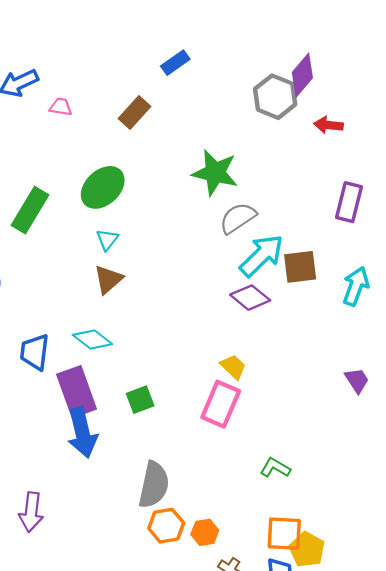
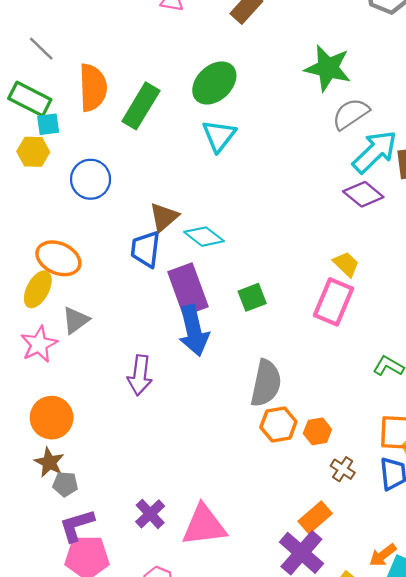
cyan triangle: (107, 240) -> (219, 136), size x1.5
brown triangle: (108, 279) -> (164, 217), moved
purple arrow: (31, 512) -> (140, 375), moved

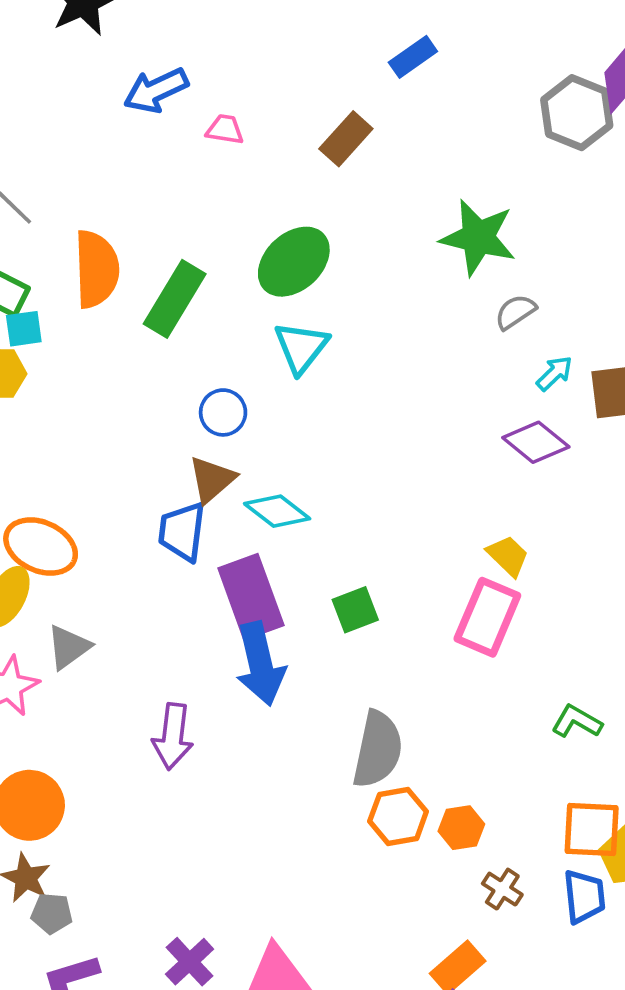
gray semicircle: (351, 114) -> (515, 312), size x0.7
cyan arrow: (375, 152) -> (554, 373), size x0.5
blue circle: (91, 179) -> (223, 412), moved, size x0.7

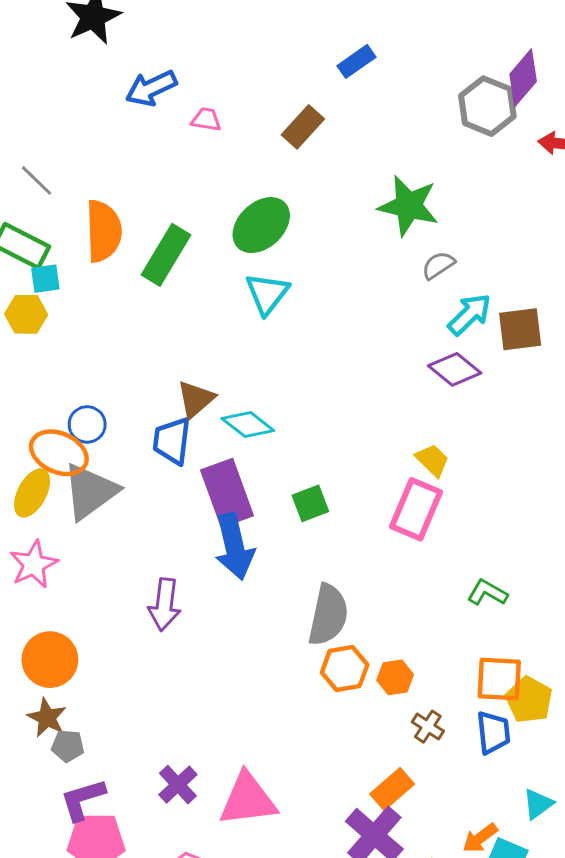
cyan arrow: (554, 373) -> (470, 314), size x1.5
blue circle: (223, 412) -> (87, 424), moved
gray triangle: (69, 647) -> (90, 491), moved, size x1.6

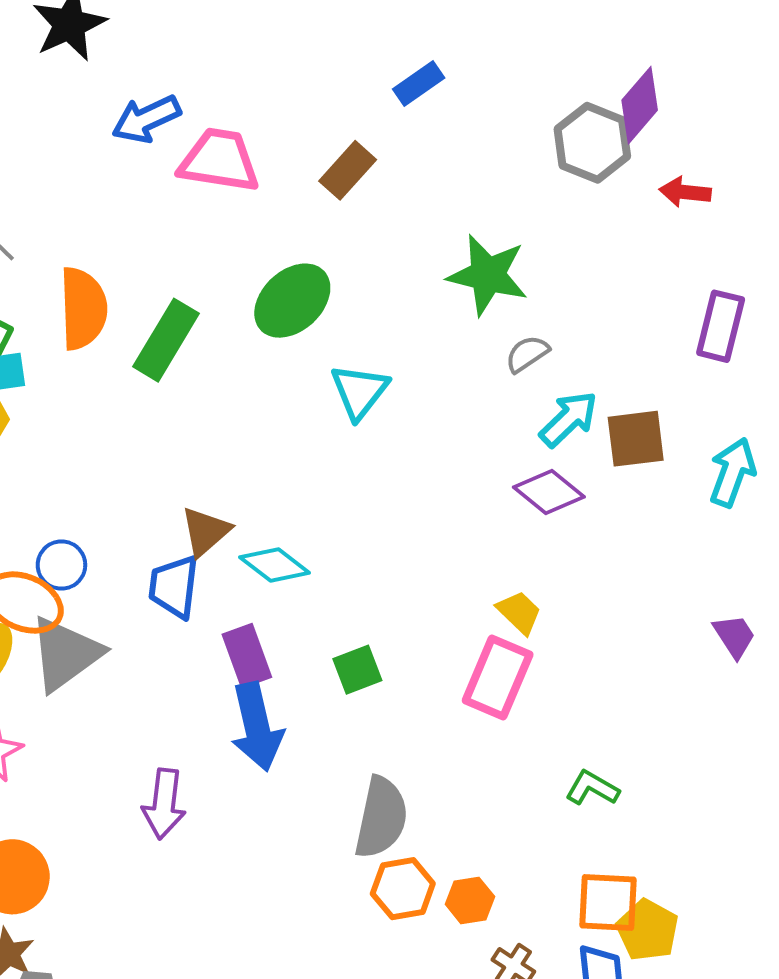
pink trapezoid: (206, 119) -> (219, 160), size x2.0
cyan triangle: (267, 294) -> (359, 391), moved
purple rectangle: (227, 493) -> (247, 656), size x0.7

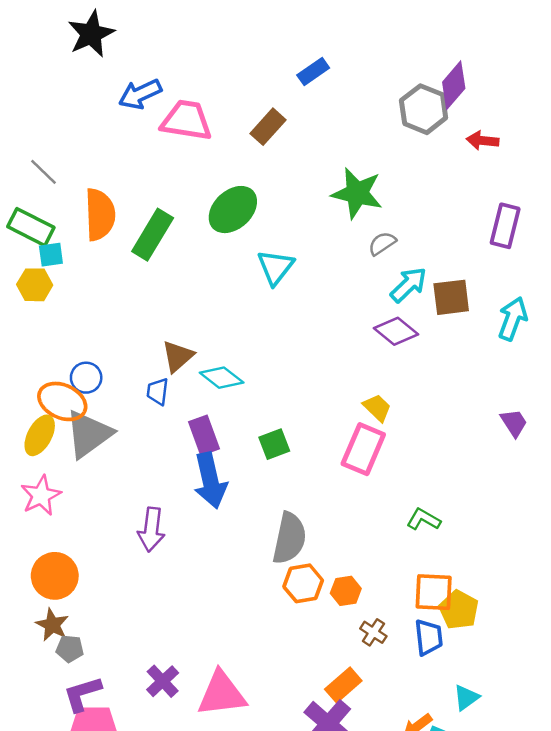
blue trapezoid: (174, 587) -> (158, 391), size x0.7

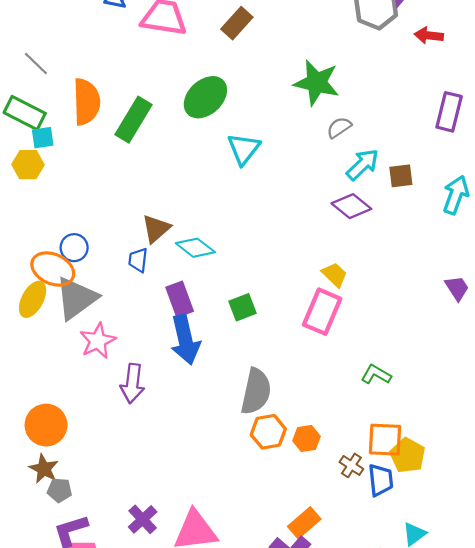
brown square: (451, 297) -> (401, 176), size x0.7
pink star: (41, 496) -> (98, 341), moved
brown cross: (373, 632) -> (351, 465), moved

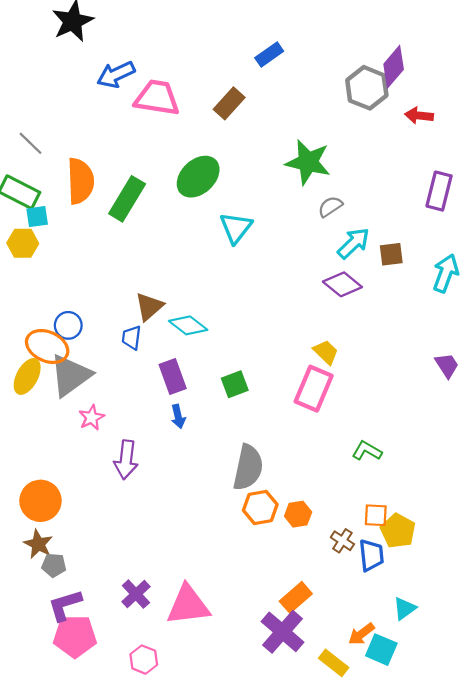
blue arrow: (185, 340) -> (178, 416), size x0.5
pink star: (98, 341) -> (92, 418), size x0.7
orange square: (385, 440) -> (376, 515), size x0.7

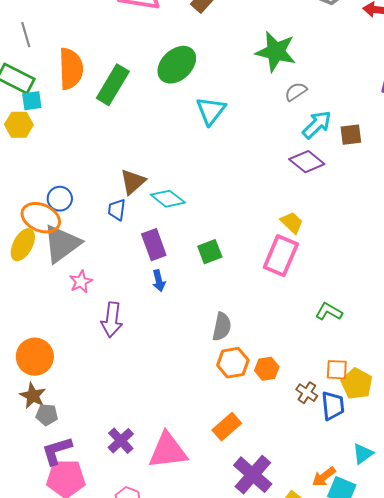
gray line: (30, 143) -> (26, 35), turned 30
gray semicircle: (248, 467) -> (222, 327), size x0.7
orange rectangle: (296, 597) -> (227, 427), moved

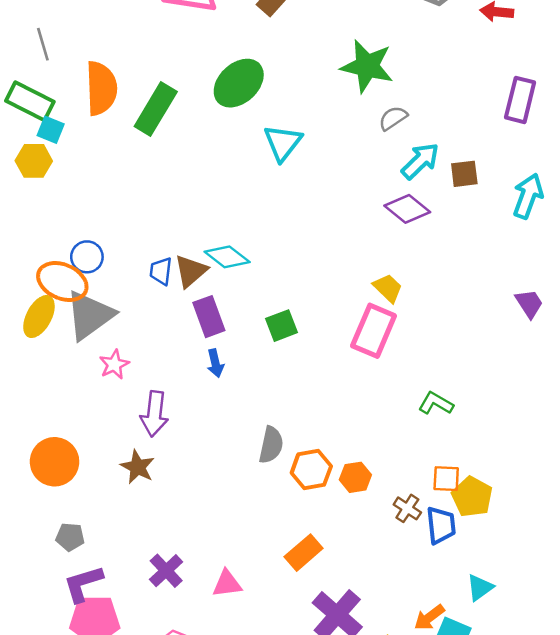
cyan square: (32, 101) -> (51, 130), turned 30
brown triangle: (133, 182) -> (191, 271), moved
gray semicircle: (222, 327) -> (271, 445), moved
brown star: (33, 396) -> (138, 467), moved
pink triangle: (168, 451) -> (227, 584), size x0.6

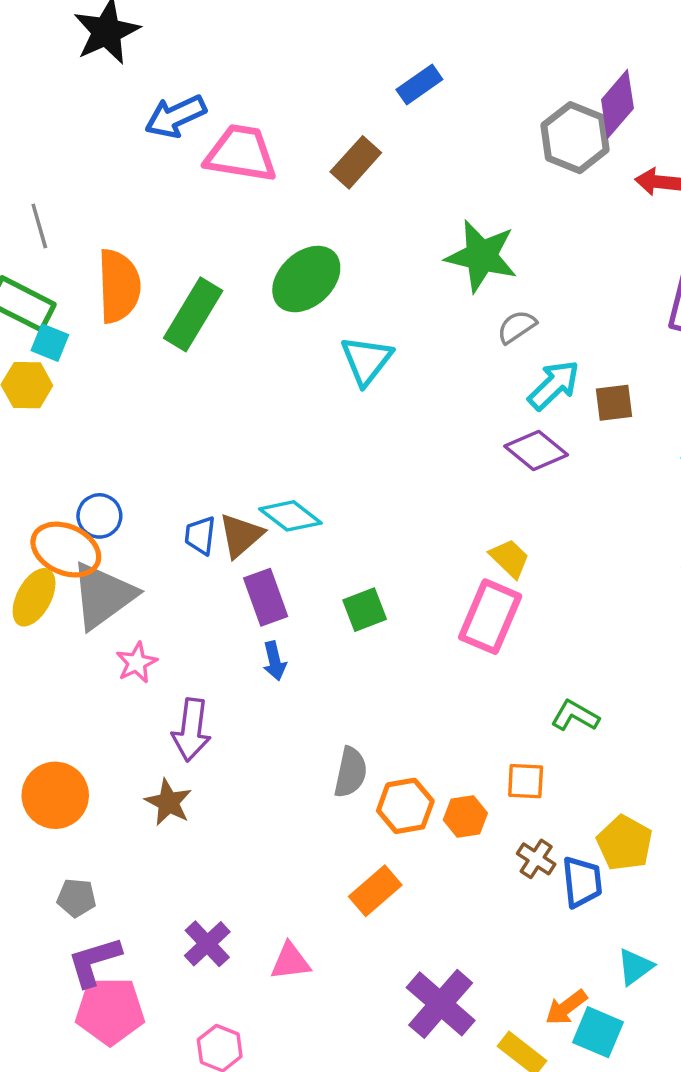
orange square: (446, 479) -> (526, 781), moved
orange rectangle: (304, 553) -> (375, 891), moved

